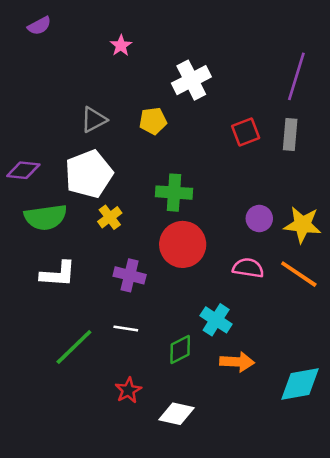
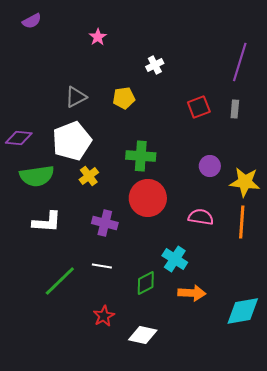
white cross: (191, 80) -> (155, 65), size x0.6
gray rectangle: (290, 134) -> (235, 109), size x0.7
purple circle: (259, 218) -> (210, 166), moved
orange line: (299, 274) -> (242, 222), turned 60

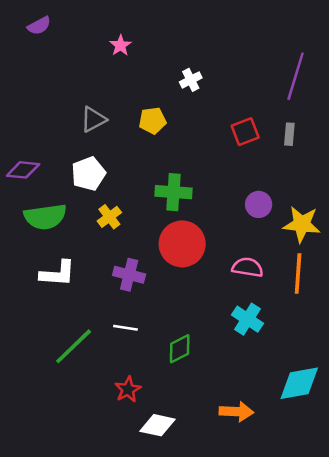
white pentagon: (72, 141) -> (88, 174), size x0.7
cyan cross: (175, 259) -> (247, 319), moved
orange arrow: (192, 293) -> (236, 412), moved
white diamond: (143, 335) -> (157, 425), moved

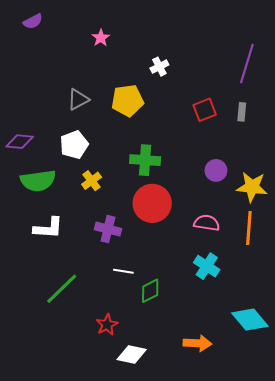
yellow pentagon: (153, 121) -> (128, 101), size x1.4
white line: (125, 328) -> (123, 271), moved
cyan diamond: (299, 383) -> (250, 320), turned 60

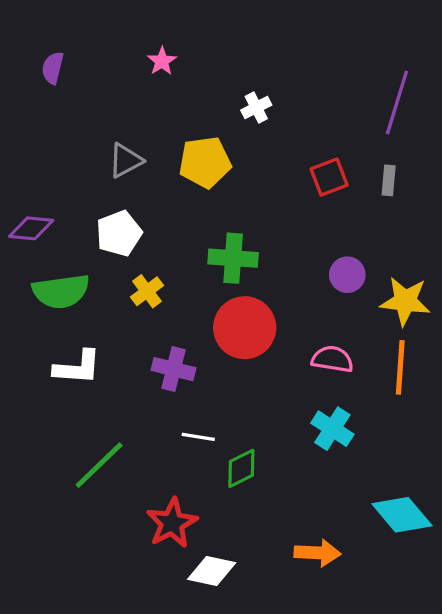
purple semicircle: (33, 21) -> (53, 68), moved, turned 132
red star: (107, 325) -> (172, 523), size x1.4

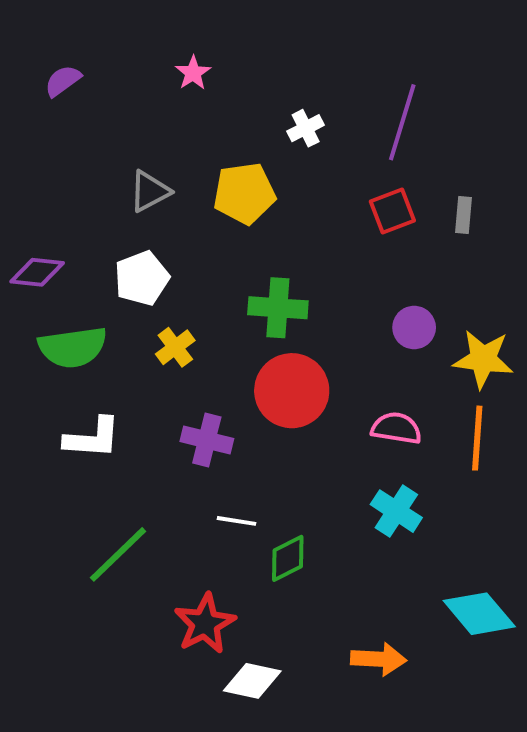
purple semicircle: (53, 68) -> (63, 81), turned 40
purple line: (397, 103) -> (402, 122), moved

